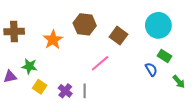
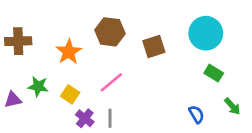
brown square: (118, 36) -> (154, 46), turned 36
pink line: (100, 63) -> (111, 82), moved
blue semicircle: (151, 69) -> (196, 114), moved
yellow square: (40, 87) -> (70, 94), moved

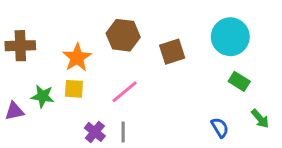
yellow square: (70, 94) -> (74, 89), moved, turned -30

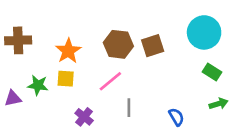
brown hexagon: (123, 35) -> (118, 44), moved
green arrow: (260, 119) -> (219, 104), moved, turned -66
blue semicircle: (220, 128) -> (176, 117), moved
gray line: (123, 132) -> (129, 108), moved

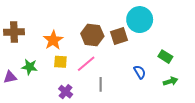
cyan circle: (204, 32) -> (140, 20), moved
yellow square: (66, 79) -> (60, 62), moved
blue semicircle: (176, 117) -> (140, 72), moved

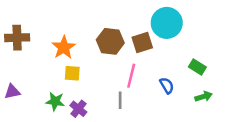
pink line: (86, 64) -> (131, 76), moved, turned -36
green star: (30, 67) -> (55, 101), moved

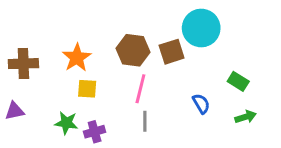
brown cross: (17, 38) -> (23, 64), moved
pink line: (131, 76) -> (140, 89), moved
purple cross: (78, 109) -> (95, 132), turned 35

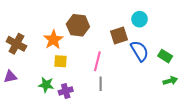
cyan circle: (201, 28) -> (140, 19), size x0.6
brown hexagon: (133, 50) -> (78, 25), moved
brown cross: (23, 64) -> (16, 44), turned 30
blue semicircle: (201, 104) -> (140, 51), moved, size x1.5

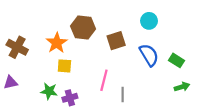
brown square: (119, 36) -> (116, 41), moved
pink line: (97, 61) -> (104, 80), moved
gray line: (101, 84) -> (123, 95), moved

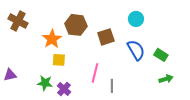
brown cross: (17, 47) -> (18, 21), moved
purple cross: (70, 98) -> (64, 89), turned -32

